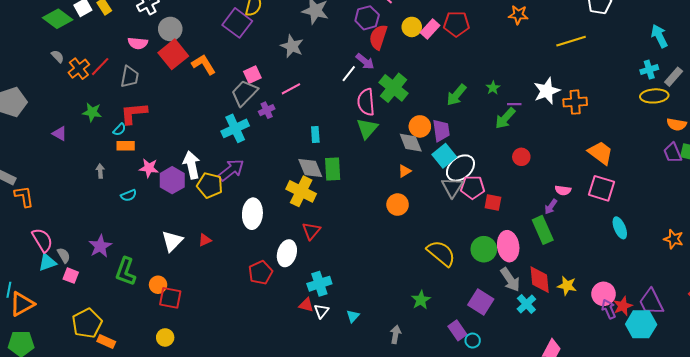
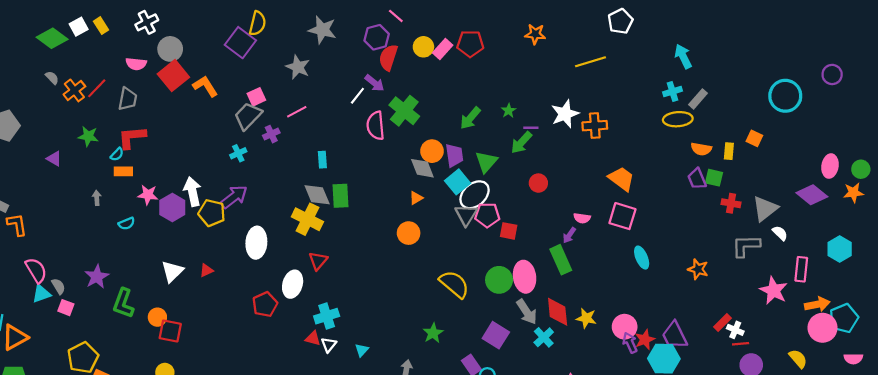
cyan cross: (235, 128) -> (238, 153), size x0.6
green triangle: (367, 128) -> (486, 162), moved

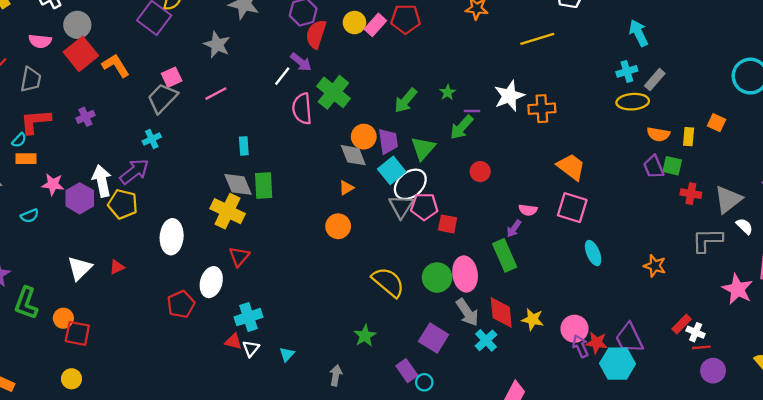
purple cross: (271, 134) -> (85, 117), moved
purple arrow: (234, 197) -> (134, 172), moved
red star: (645, 339) -> (597, 343), turned 30

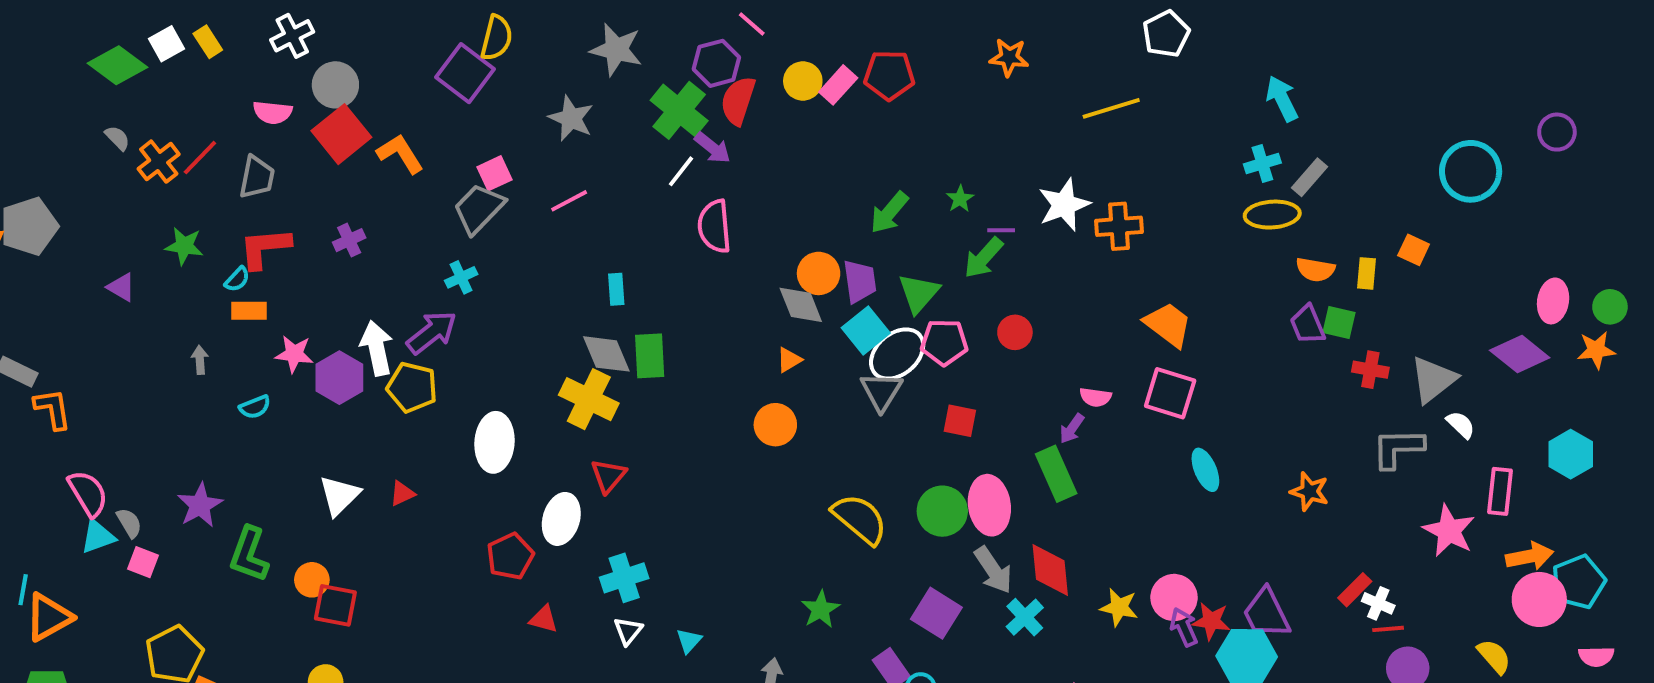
green cross: (333, 92) -> (679, 110), moved
pink pentagon: (424, 206) -> (944, 342), moved
yellow star: (533, 319) -> (1119, 607), moved
red triangle: (233, 342) -> (544, 619), moved

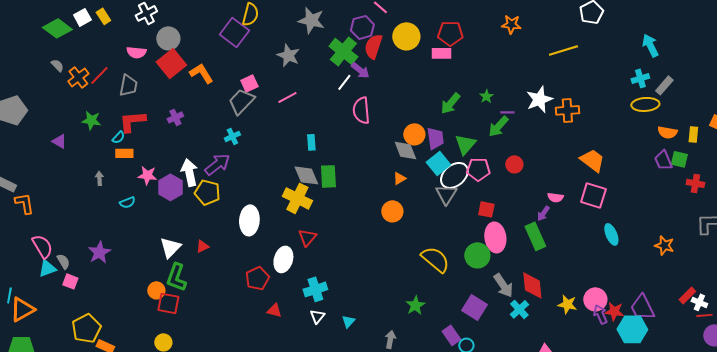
yellow circle: (803, 81) -> (406, 36), size x1.4
pink rectangle: (838, 85) -> (441, 53), moved, turned 48
pink ellipse: (989, 505) -> (495, 237), moved
green L-shape: (249, 554) -> (176, 277), moved

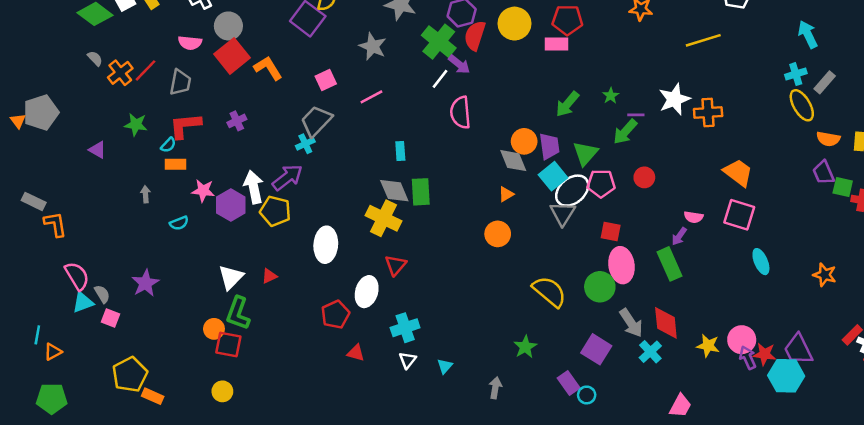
gray trapezoid: (241, 101) -> (316, 121), moved
yellow ellipse: (645, 104) -> (802, 105), turned 64
green square: (679, 159) -> (843, 187), moved
orange triangle: (22, 309) -> (53, 352), size x0.6

